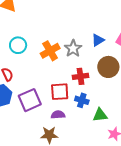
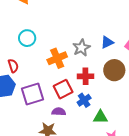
orange cross: (50, 51) -> (57, 58), moved
red square: (60, 92) -> (63, 89), turned -30
blue cross: (82, 100) -> (84, 100), turned 32

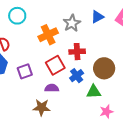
brown circle: (114, 70) -> (104, 68), moved
purple square: (32, 94) -> (25, 71), size x0.7

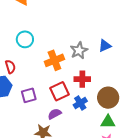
purple semicircle: (52, 88) -> (55, 114), turned -32
green triangle: (94, 92) -> (108, 122), moved

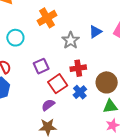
orange cross: (54, 60) -> (47, 18), moved
purple square: (29, 95) -> (41, 66), moved
purple semicircle: (55, 114) -> (48, 105), moved

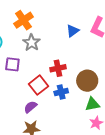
gray star: (71, 40) -> (32, 43), moved
purple square: (41, 66) -> (12, 64), moved, turned 35
blue cross: (80, 92) -> (61, 92), turned 32

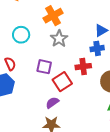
purple square: (12, 64) -> (44, 67), moved
blue cross: (61, 92) -> (97, 48), moved

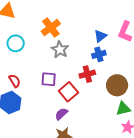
cyan circle: (21, 35) -> (16, 43), moved

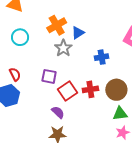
blue triangle: (100, 36) -> (78, 33), moved
red cross: (87, 74) -> (90, 89), moved
purple semicircle: (61, 114) -> (58, 112), turned 80

